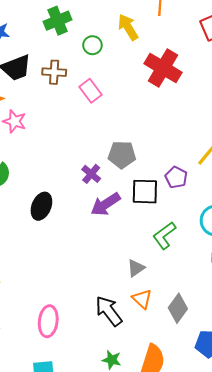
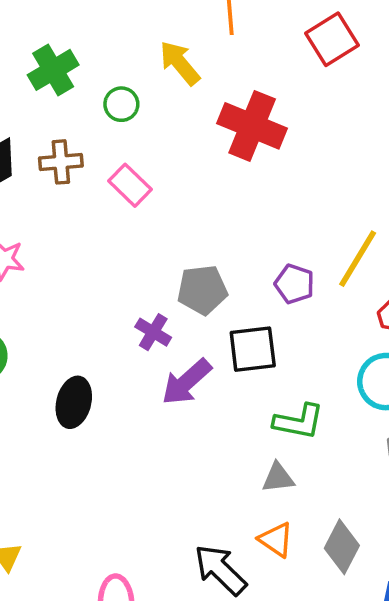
purple pentagon: (176, 177) -> (294, 284), moved
green L-shape: (164, 235) -> (299, 422), turned -124
gray triangle: (136, 268) -> (278, 478), moved, turned 36

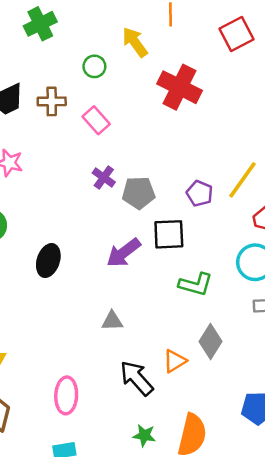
green cross: (53, 70) -> (40, 24), moved
purple cross: (153, 332) -> (104, 178), moved
gray triangle: (278, 478) -> (112, 321), moved
orange triangle: (276, 540) -> (175, 361), turned 50
gray diamond: (342, 547) -> (210, 342), moved

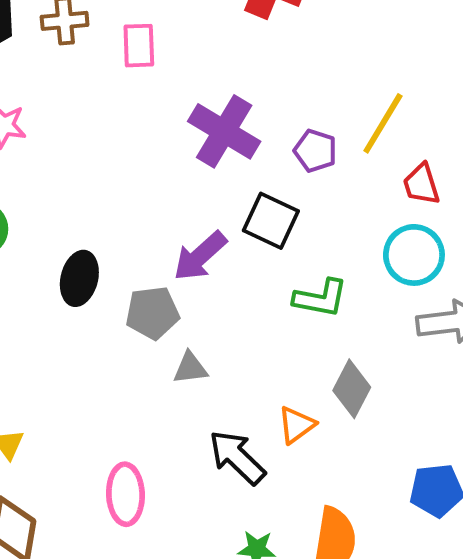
pink rectangle: (96, 120) -> (139, 46), turned 44
purple cross: (104, 178) -> (224, 131), moved, size x1.8
gray pentagon: (139, 193) -> (152, 313), moved
black square: (169, 234) -> (271, 221), turned 32

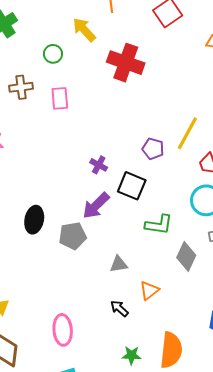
purple cross: (224, 131) -> (99, 165), moved, size x0.5
gray triangle: (190, 368) -> (119, 264), moved
gray diamond: (352, 389) -> (186, 256), moved
black arrow: (237, 457) -> (119, 308), size x0.6

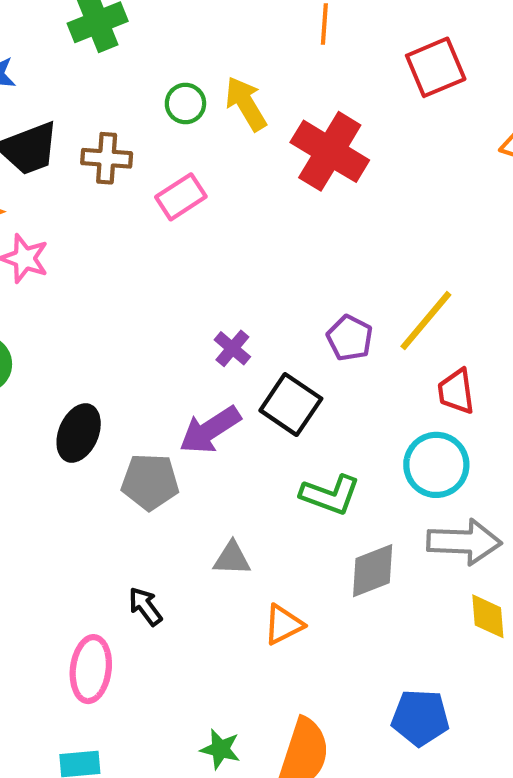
yellow arrow: (84, 30) -> (246, 104), moved
pink rectangle: (60, 98) -> (181, 197), turned 50
gray diamond: (186, 256) -> (373, 571), turned 32
black arrow: (119, 308) -> (145, 606), moved

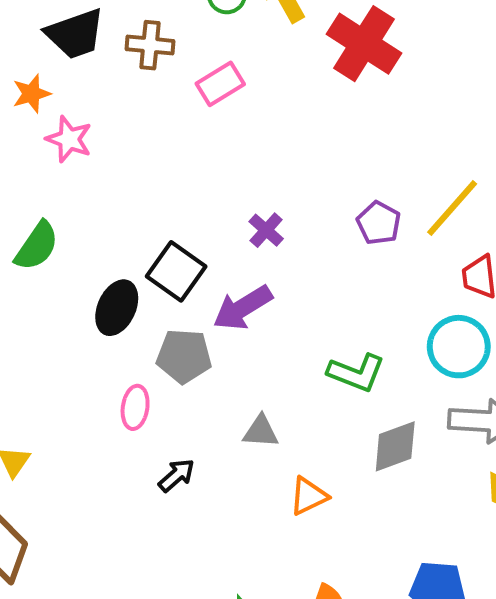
black square: (291, 405) -> (176, 271), moved
black arrow: (145, 606) -> (177, 475), turned 84
pink ellipse: (91, 669) -> (135, 407), moved, size x0.7

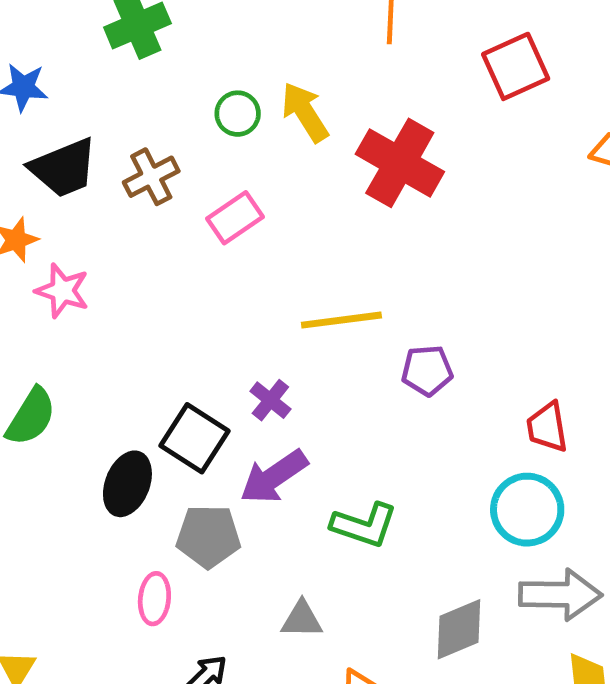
brown cross: (150, 45) -> (151, 177), turned -30
yellow line: (452, 208) -> (341, 320), moved, turned 44
purple pentagon: (379, 223) -> (427, 370), turned -30
purple cross: (266, 230) -> (270, 400), moved
green L-shape: (356, 373) -> (364, 525), moved

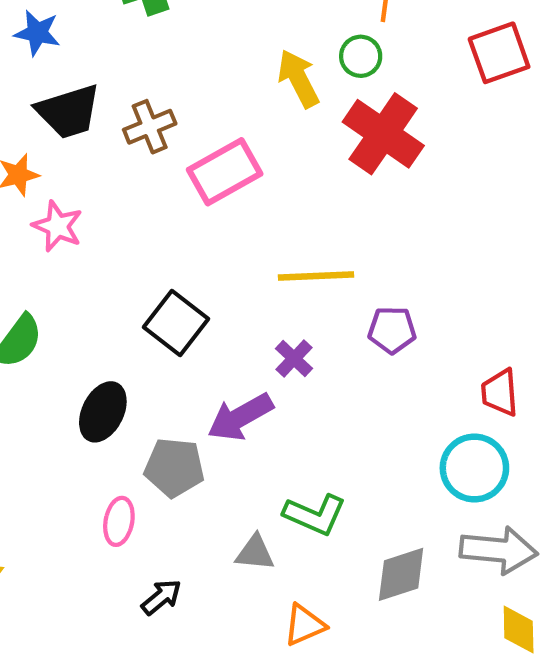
green circle: (238, 114) -> (361, 56), moved
pink rectangle: (235, 218) -> (225, 172), size x1.4
purple cross: (270, 400) -> (294, 358), moved
black square: (194, 438) -> (176, 323), moved
green L-shape: (364, 525) -> (315, 515), moved

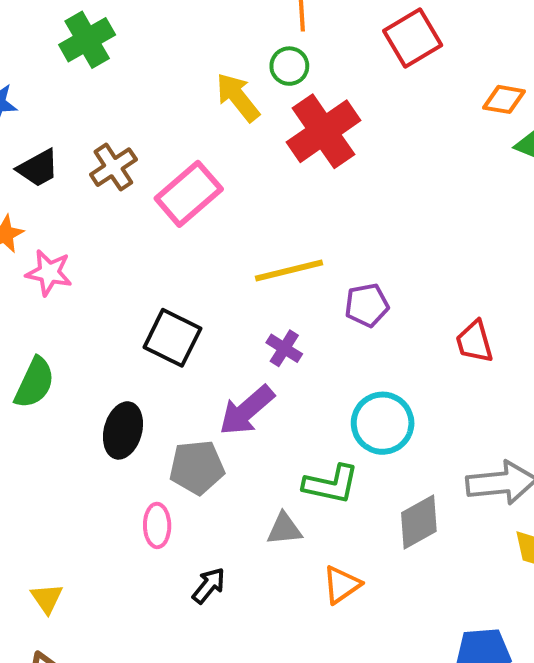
black trapezoid: (68, 111) -> (38, 168), size x0.7
red cross: (383, 134) -> (323, 131), turned 32
cyan circle: (474, 468) -> (383, 423), moved

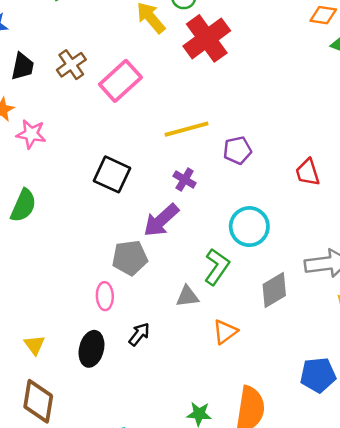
black trapezoid: (38, 168) -> (22, 66), turned -48
black ellipse: (123, 430) -> (91, 349), moved
green L-shape: (331, 484) -> (217, 267), turned -66

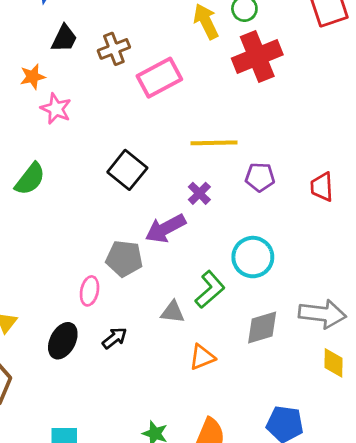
red trapezoid: (308, 172) -> (322, 187), moved

